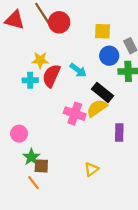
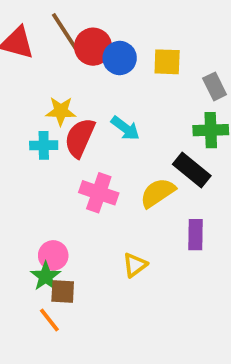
blue circle: (109, 56) -> (120, 58), moved
black rectangle: (103, 92) -> (192, 170), moved
pink cross: (75, 114) -> (99, 193), moved
pink circle: (19, 134) -> (53, 255), moved
yellow triangle: (91, 169) -> (135, 265), moved

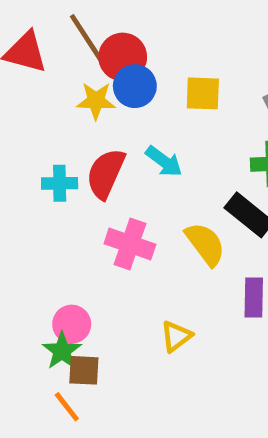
blue circle: (120, 58) -> (135, 86), moved
yellow square: (167, 62) -> (203, 93), moved
yellow star: (61, 111) -> (96, 101), moved
yellow semicircle: (158, 193) -> (205, 244), turned 87

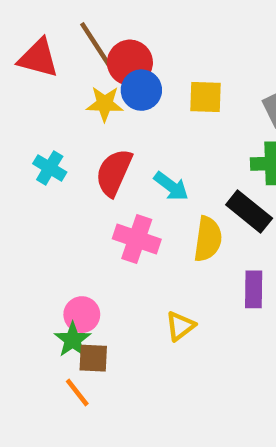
cyan arrow: (164, 161) -> (171, 186), moved
cyan cross: (60, 183) -> (50, 168), moved, turned 32
yellow semicircle: (205, 244) -> (208, 239), turned 45

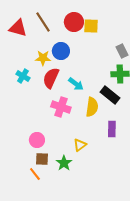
red circle: (130, 63) -> (74, 22), moved
blue circle: (141, 90) -> (61, 51), moved
yellow square: (206, 97) -> (91, 26), moved
yellow star: (105, 104) -> (43, 58), moved
green star: (73, 340) -> (64, 163), moved

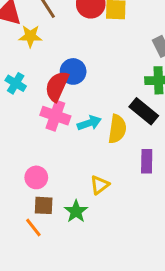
blue circle: (61, 51) -> (73, 71), moved
yellow star: (43, 58) -> (30, 36), moved
cyan arrow: (76, 84) -> (89, 123), moved, turned -56
pink cross: (61, 107) -> (55, 116), moved

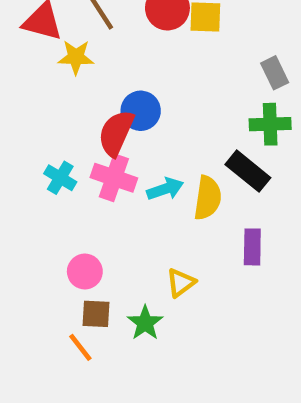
cyan cross: (16, 83) -> (60, 178), moved

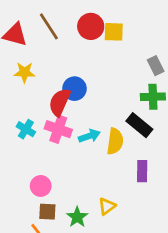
yellow star: (76, 57) -> (24, 72), moved
yellow triangle: (181, 283) -> (107, 206), moved

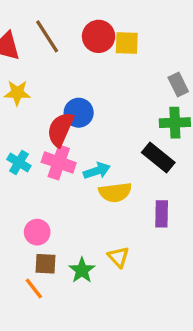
yellow semicircle: (115, 141) -> (115, 192), moved, turned 75
yellow triangle: (107, 206) -> (118, 257), turned -36

